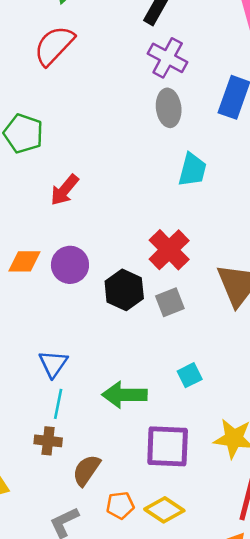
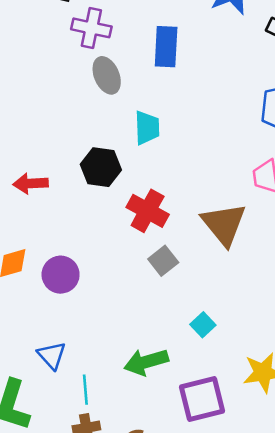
red arrow: (65, 190) -> (31, 183), turned 64
purple circle: (70, 265) -> (61, 275), moved
black hexagon: (124, 290) -> (101, 167), moved
blue triangle: (53, 364) -> (52, 355), moved

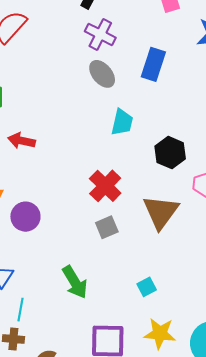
gray ellipse: (107, 75) -> (102, 74), turned -32
black hexagon: (101, 167) -> (170, 153), moved
cyan square: (203, 325) -> (147, 287), moved
green arrow: (146, 362) -> (75, 282), moved, turned -120

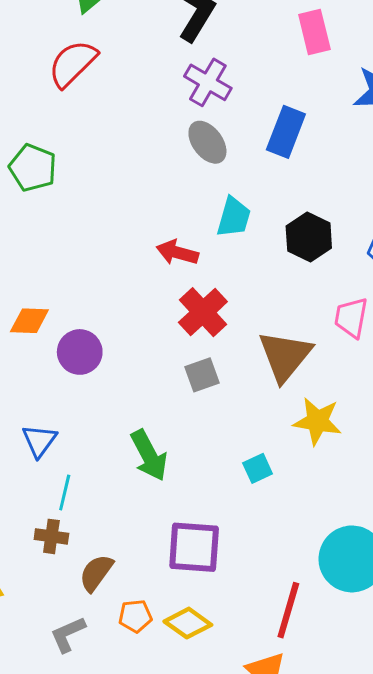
red arrow: (22, 141) -> (177, 253), moved
black hexagon: (170, 153) -> (309, 237), moved
yellow star: (160, 334) -> (317, 421), moved

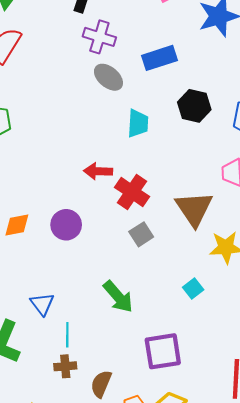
blue rectangle: (286, 132) -> (160, 58), turned 64
black hexagon: (309, 237) -> (194, 106), moved
red arrow: (177, 253) -> (98, 171), moved
purple circle: (80, 352) -> (66, 225), moved

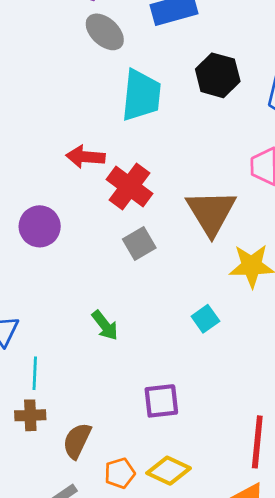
cyan trapezoid: (138, 123) -> (141, 95), size x1.4
green arrow: (118, 297) -> (105, 325), size x0.7
purple square: (163, 351) -> (161, 401), size x0.7

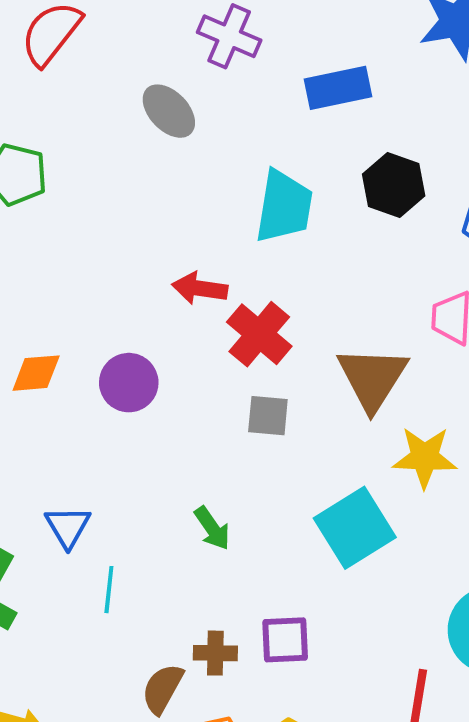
gray ellipse: (105, 32) -> (169, 111), moved
gray square: (139, 244) -> (268, 416), turned 32
cyan square: (205, 319) -> (355, 528), size x2.0
brown cross: (30, 415) -> (215, 653), moved

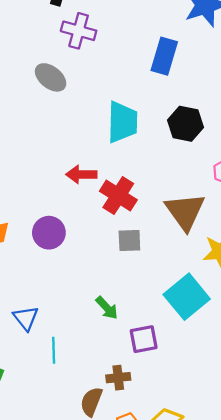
blue rectangle: (338, 88) -> (164, 56), moved, turned -54
black hexagon: (394, 185) -> (185, 124), moved
purple square: (285, 640) -> (144, 339), moved

